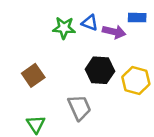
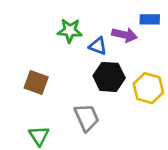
blue triangle: (90, 23) -> (98, 46), moved
brown square: (33, 75) -> (36, 83), turned -35

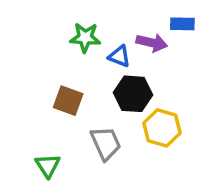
brown square: (36, 83) -> (68, 101), moved
yellow hexagon: (148, 88) -> (162, 128), moved

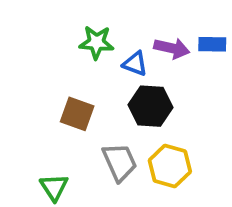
blue rectangle: (182, 24) -> (212, 44), moved
yellow hexagon: (162, 128) -> (170, 166), moved

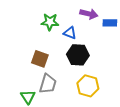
purple arrow: (172, 48) -> (89, 14), moved
gray trapezoid: (120, 162) -> (48, 84), moved, turned 40

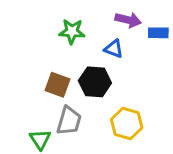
blue triangle: (70, 33) -> (114, 49), moved
black hexagon: (78, 55) -> (95, 82), moved

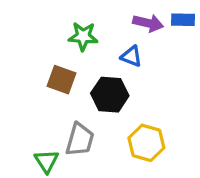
blue rectangle: (158, 33) -> (183, 20), moved
brown square: (57, 85) -> (62, 80), moved

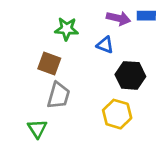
black hexagon: (110, 95) -> (130, 75), moved
gray trapezoid: (80, 140) -> (59, 95), moved

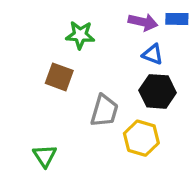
blue triangle: (105, 45) -> (153, 54), moved
gray trapezoid: (59, 95) -> (104, 111), moved

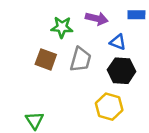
purple arrow: (143, 22) -> (97, 18), moved
gray trapezoid: (104, 111) -> (81, 59), moved

